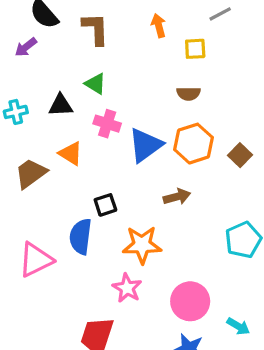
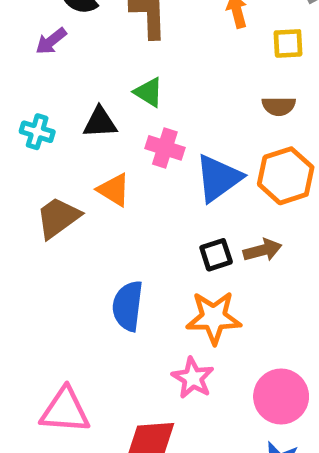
cyan cross: (16, 112) -> (37, 132), turned 30
black square: (105, 205) -> (216, 255), moved
pink triangle: (36, 260) -> (65, 410), moved, turned 30

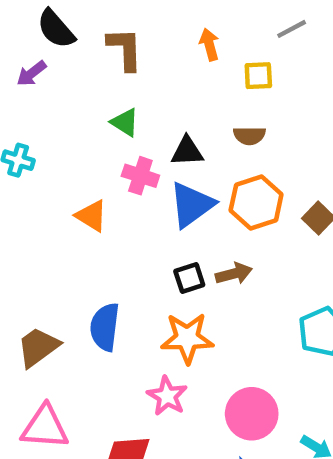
black triangle: (100, 122) -> (187, 151), moved
brown trapezoid: (58, 218) -> (38, 347), moved

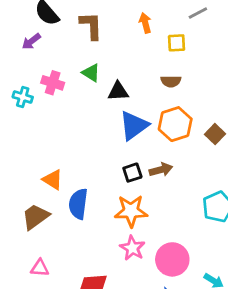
black triangle: (187, 151) -> (118, 91), moved
pink cross: (140, 176) -> (53, 83), moved
orange triangle: (91, 216) -> (53, 180), moved
pink star: (167, 396) -> (132, 248), moved
pink triangle: (45, 427) -> (40, 268), size x0.6

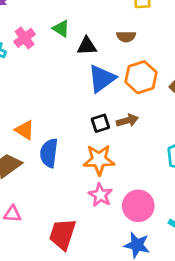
brown semicircle: (171, 81) -> (126, 37), moved
pink cross: (53, 83) -> (25, 38), turned 35

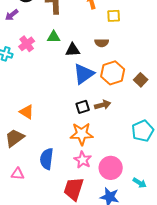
green triangle: (61, 28) -> (54, 37), turned -32
blue semicircle: (49, 153) -> (47, 159), moved
red trapezoid: (62, 234) -> (74, 189), moved

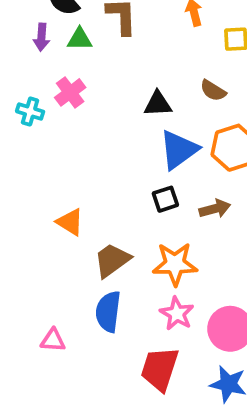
purple arrow: (12, 15) -> (41, 37), turned -48
green triangle: (54, 37) -> (80, 39), moved
brown semicircle: (102, 43) -> (213, 91), turned 32
black square: (83, 107) -> (165, 199), moved
brown trapezoid: (15, 138) -> (112, 260), moved

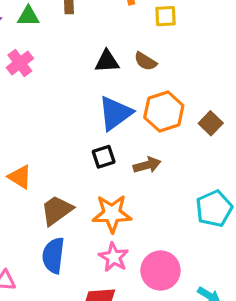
black triangle: (158, 104) -> (107, 61), moved

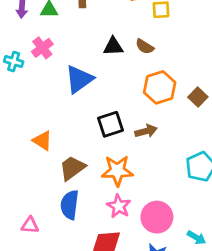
blue triangle: (115, 113) -> (79, 79), moved
black square: (104, 157) -> (111, 124), size x1.4

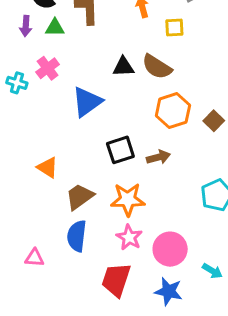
brown semicircle: (145, 47) -> (157, 67), size x1.5

